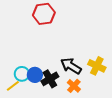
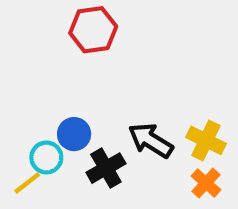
blue circle: (35, 75) -> (74, 134), moved
orange cross: (74, 86) -> (206, 183), moved

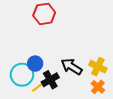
cyan circle: (46, 157) -> (22, 75), size x1.5
yellow line: (27, 183) -> (38, 87), moved

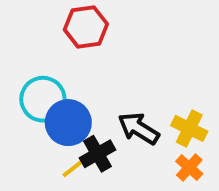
blue circle: (35, 64) -> (68, 123), size x1.5
cyan circle: (22, 75) -> (43, 99), moved

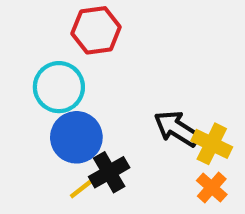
cyan circle: (43, 99) -> (59, 87), moved
black arrow: (139, 128) -> (177, 129), moved

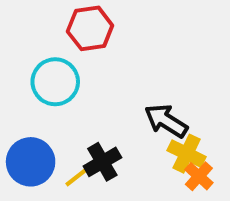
blue circle: (76, 137) -> (31, 162), moved
yellow cross: (212, 144) -> (187, 154), moved

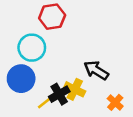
yellow cross: (187, 154) -> (75, 89), moved
blue circle: (31, 162) -> (21, 79), moved

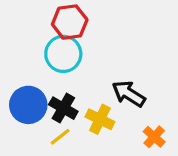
cyan circle: (32, 48) -> (63, 54), moved
black cross: (59, 94) -> (63, 108), moved, turned -30

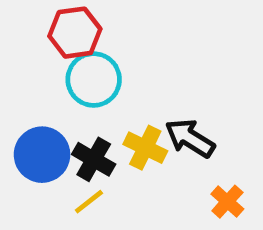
red hexagon: (70, 22) -> (75, 33), moved
yellow cross: (100, 119) -> (145, 148), moved

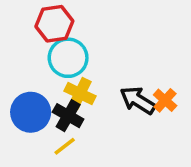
yellow cross: (145, 148) -> (80, 94), moved
orange cross: (227, 202) -> (165, 100), moved

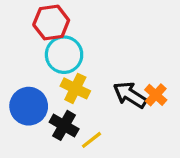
black cross: (68, 116) -> (64, 125), moved
yellow line: (65, 146) -> (91, 140), moved

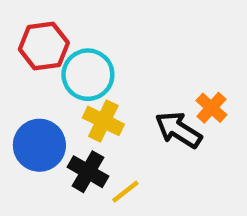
red hexagon: (51, 23) -> (44, 46), moved
orange cross: (156, 95) -> (211, 108), moved

